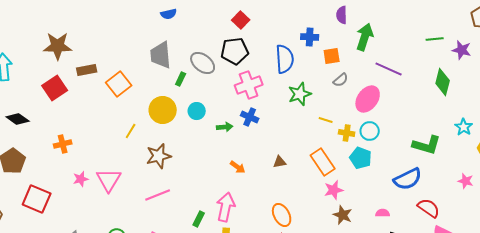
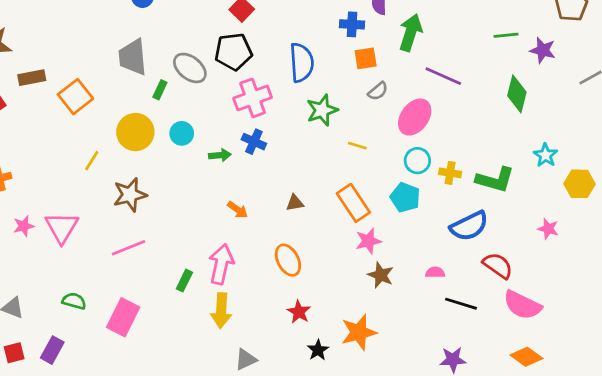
blue cross: (310, 37) -> (352, 24), moved
yellow cross: (347, 133) -> (450, 173), moved
orange ellipse: (282, 215) -> (288, 260), moved

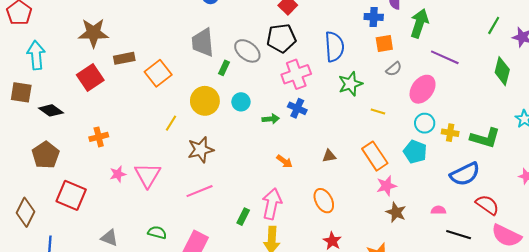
green line: (506, 35) -> (494, 25), turned -54

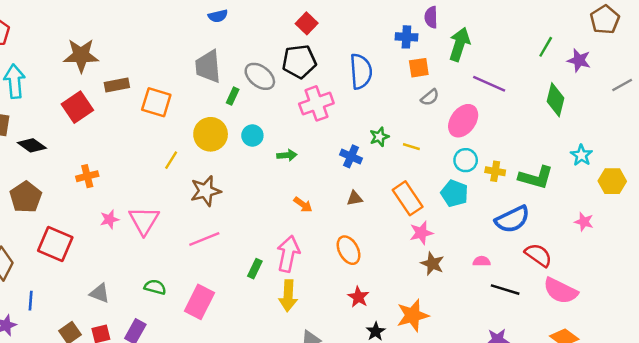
orange square: (158, 73) -> (156, 102), turned -35
green star: (350, 84) -> (379, 137), moved, size x0.7
blue cross: (297, 108) -> (351, 156), moved

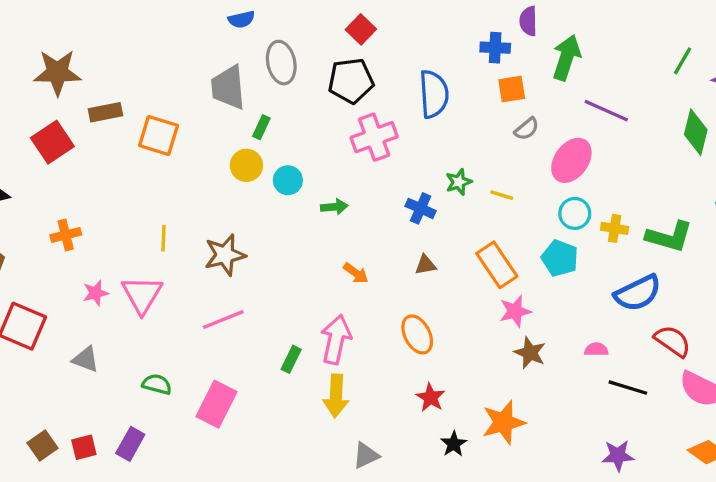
gray ellipse: (260, 76) -> (281, 63), moved, turned 40
yellow circle: (211, 134) -> (246, 165), moved, size x0.7
yellow line: (171, 160) -> (164, 238), moved, turned -30
gray triangle: (100, 293) -> (86, 359), moved

